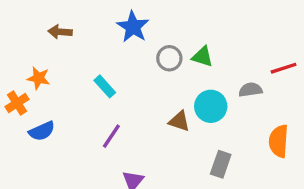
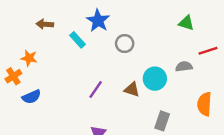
green triangle: (202, 57) -> (186, 23), moved
cyan rectangle: (105, 86) -> (77, 40), moved
purple line: (111, 136) -> (96, 89), moved

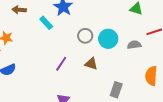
gray circle: (125, 44) -> (85, 36), moved
cyan circle: (155, 79) -> (108, 39), moved

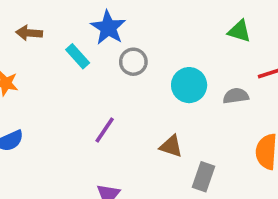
gray circle: (85, 36) -> (133, 62), moved
brown triangle: (91, 64) -> (171, 146), moved

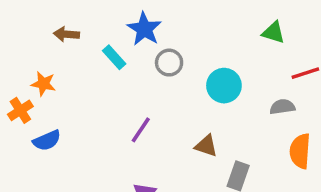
gray semicircle: (236, 96) -> (282, 107), moved

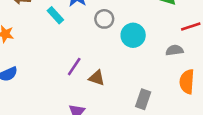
gray circle: (169, 63) -> (104, 19), moved
brown triangle: (206, 146) -> (97, 78), moved

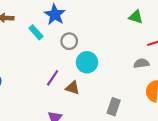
gray circle: (104, 19) -> (69, 41), moved
cyan circle: (133, 35) -> (87, 62), moved

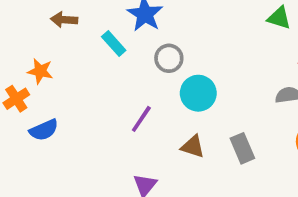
brown triangle: (73, 88) -> (193, 146), moved
gray rectangle: (114, 107) -> (242, 148), moved, turned -42

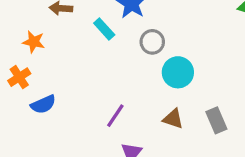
orange star: (40, 71) -> (34, 42), moved
purple line: (141, 119) -> (115, 116), moved

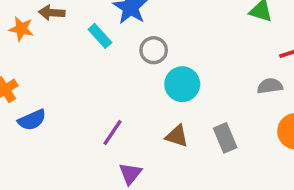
orange star: (34, 42) -> (21, 29), moved

